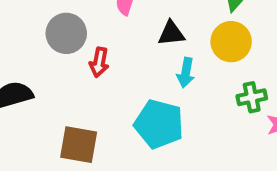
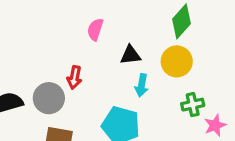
gray circle: (66, 33) -> (49, 98), moved

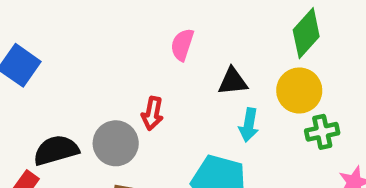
green cross: (193, 105) -> (322, 132), moved

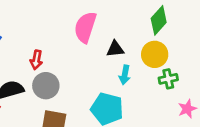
pink semicircle: (182, 45) -> (85, 27), size x1.6
red arrow: (152, 113) -> (36, 60), moved

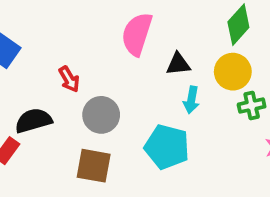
red arrow: (36, 60) -> (69, 79), turned -42
gray circle: (46, 86) -> (101, 115), moved

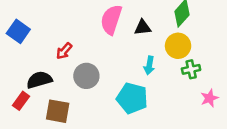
black triangle: (178, 64) -> (143, 27), moved
red arrow: (69, 79) -> (64, 51), turned 72
brown square: (94, 166) -> (58, 111), moved

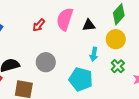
red arrow: (64, 51) -> (39, 25), moved
green cross: (191, 69) -> (118, 66), moved, turned -32

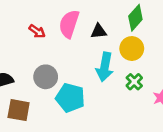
red arrow: (39, 25) -> (37, 31), turned -96
cyan arrow: (94, 54) -> (105, 67), size x1.6
cyan pentagon: (81, 79) -> (70, 98), moved

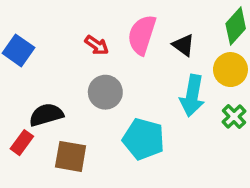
black triangle: (99, 31) -> (184, 45), turned 42
gray circle: (46, 77) -> (105, 92), moved

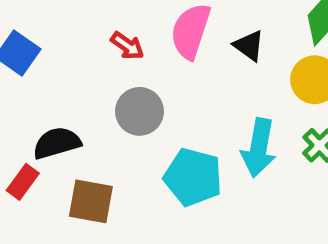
cyan arrow: (192, 96) -> (259, 148), moved

